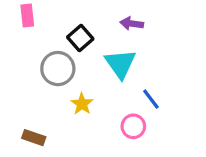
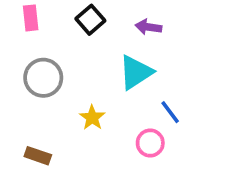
black square: (80, 38) -> (90, 20), moved
cyan triangle: (120, 64) -> (136, 72), turned 32
gray circle: (58, 69) -> (43, 78), moved

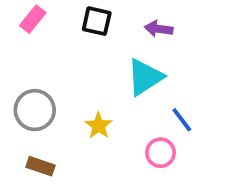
pink rectangle: (31, 18) -> (33, 19), turned 45
black square: (90, 20) -> (97, 21), turned -36
gray circle: (43, 78) -> (35, 110), moved

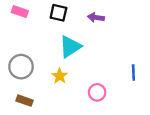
pink rectangle: (33, 19) -> (20, 12), turned 70
cyan triangle: (145, 77) -> (70, 47), moved
blue line: (182, 120) -> (133, 72), moved, turned 35

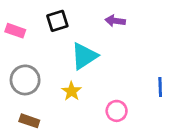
pink rectangle: (20, 12) -> (15, 31), moved
black square: (58, 13) -> (57, 21), moved, turned -30

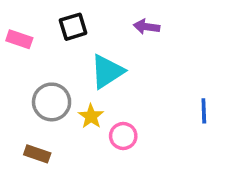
gray circle: (25, 80) -> (52, 102), moved
pink circle: (117, 111) -> (123, 136), moved

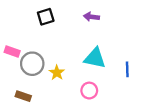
pink rectangle: (19, 39) -> (12, 51), moved
cyan triangle: (107, 72) -> (95, 58), moved, turned 45
pink circle: (123, 136) -> (89, 91), moved

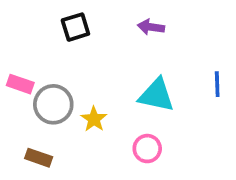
blue line: (127, 69) -> (217, 84), moved

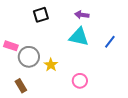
blue line: (217, 84) -> (110, 42), moved, turned 40
cyan triangle: (156, 95) -> (79, 37), moved
brown rectangle: (39, 158) -> (21, 86), turned 40

